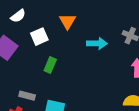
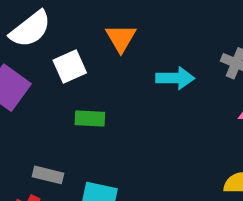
white semicircle: (18, 16) -> (30, 29), size x1.5
green rectangle: (50, 65) -> (90, 118), turned 70

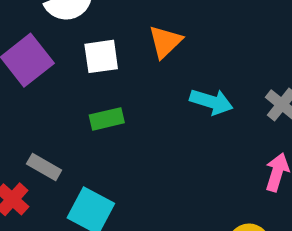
green rectangle: (90, 118) -> (107, 119), turned -32

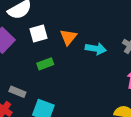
orange triangle: (165, 42) -> (68, 37), moved

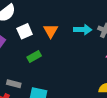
cyan arrow: (96, 49) -> (83, 30), moved

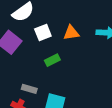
orange triangle: (51, 31) -> (71, 33), turned 49

